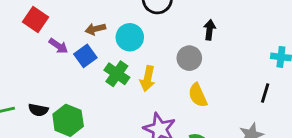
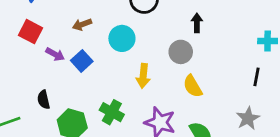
brown arrow: (95, 29) -> (82, 24), moved
green cross: (117, 74) -> (112, 112), moved
black semicircle: (38, 110) -> (44, 100), moved, turned 72

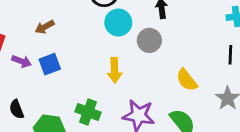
cyan circle: (122, 38) -> (118, 22), moved
blue square: (82, 61) -> (50, 64), turned 30
yellow semicircle: (193, 86) -> (187, 80), moved

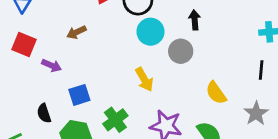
blue square: (50, 64) -> (79, 95), moved
yellow arrow: (115, 70) -> (144, 79), turned -30
green cross: (88, 112) -> (115, 120), turned 30

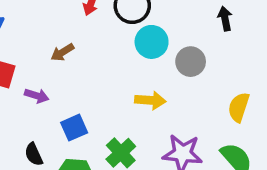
black arrow: (195, 20) -> (225, 19), moved
yellow arrow: (144, 79) -> (150, 100), turned -50
yellow semicircle: (216, 93) -> (239, 107), turned 60

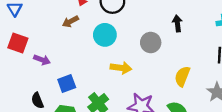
black arrow: (225, 19) -> (177, 23), moved
cyan circle: (152, 42) -> (105, 35), moved
brown arrow: (62, 52) -> (70, 21), moved

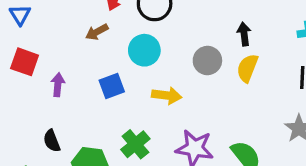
purple arrow: (42, 60) -> (58, 85), turned -105
yellow semicircle: (182, 76) -> (247, 68), moved
blue square: (67, 84) -> (112, 86), moved

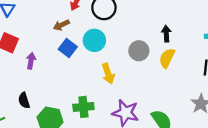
blue square: (112, 86) -> (68, 48), moved, turned -36
yellow arrow: (167, 95) -> (108, 74), turned 60
green cross: (135, 144) -> (83, 107), turned 30

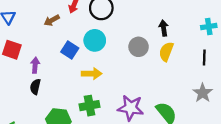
brown arrow: (61, 25) -> (52, 20), moved
yellow arrow: (108, 74) -> (92, 74), moved, turned -66
black semicircle: (24, 100) -> (35, 87), moved, turned 35

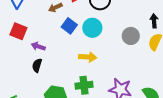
blue square: (70, 50) -> (69, 26), moved
purple arrow: (35, 65) -> (38, 46), turned -80

